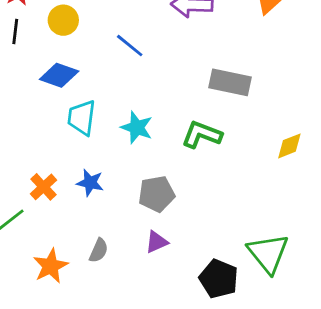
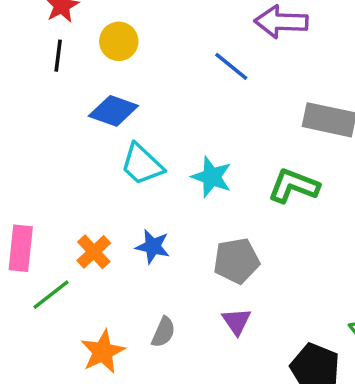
blue line: (130, 46) -> (231, 66), moved
cyan trapezoid: (82, 118) -> (142, 164), turned -54
purple triangle: (157, 242) -> (237, 321), turned -40

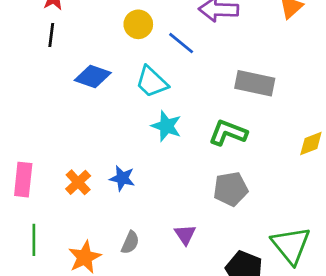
yellow circle: (119, 41) -> (138, 24), moved
cyan trapezoid: (142, 164) -> (152, 82), moved
gray pentagon: (237, 261) -> (231, 189), moved
green line: (51, 295) -> (34, 240), moved, turned -52

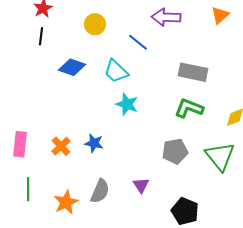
yellow circle: (138, 24) -> (95, 24), moved
green L-shape: (228, 133) -> (189, 108), moved
gray semicircle: (130, 243) -> (100, 191), size x1.4
green triangle: (291, 245) -> (220, 156), moved

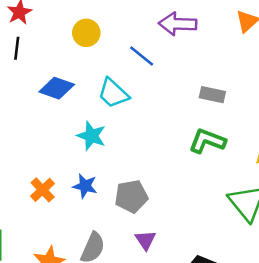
gray rectangle: (193, 72) -> (212, 95), size x0.7
cyan star: (127, 104) -> (91, 136), moved
gray pentagon: (175, 151) -> (131, 196), moved

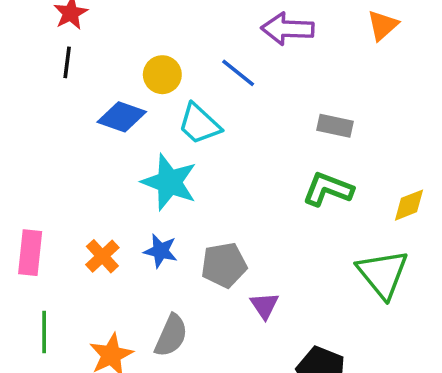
yellow circle: (86, 33) -> (162, 75), moved
cyan star: (91, 136) -> (169, 182), size x1.4
purple triangle: (145, 240) -> (265, 306), moved

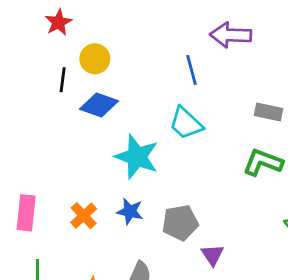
black line: (67, 62) -> (63, 80), moved
blue line: (238, 73) -> (191, 70), turned 36
yellow circle: (162, 75) -> (95, 59), moved
cyan trapezoid: (199, 124) -> (186, 123), moved

